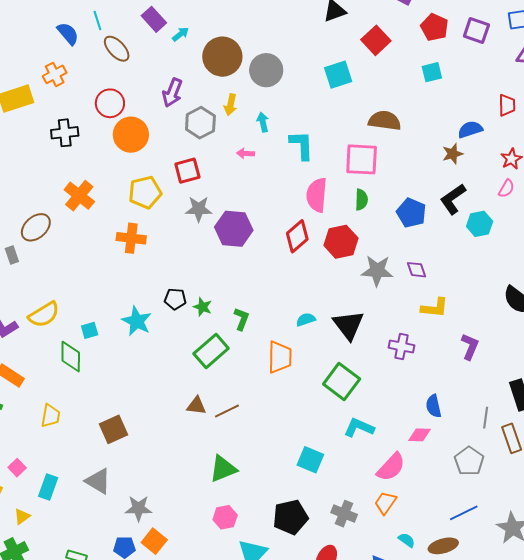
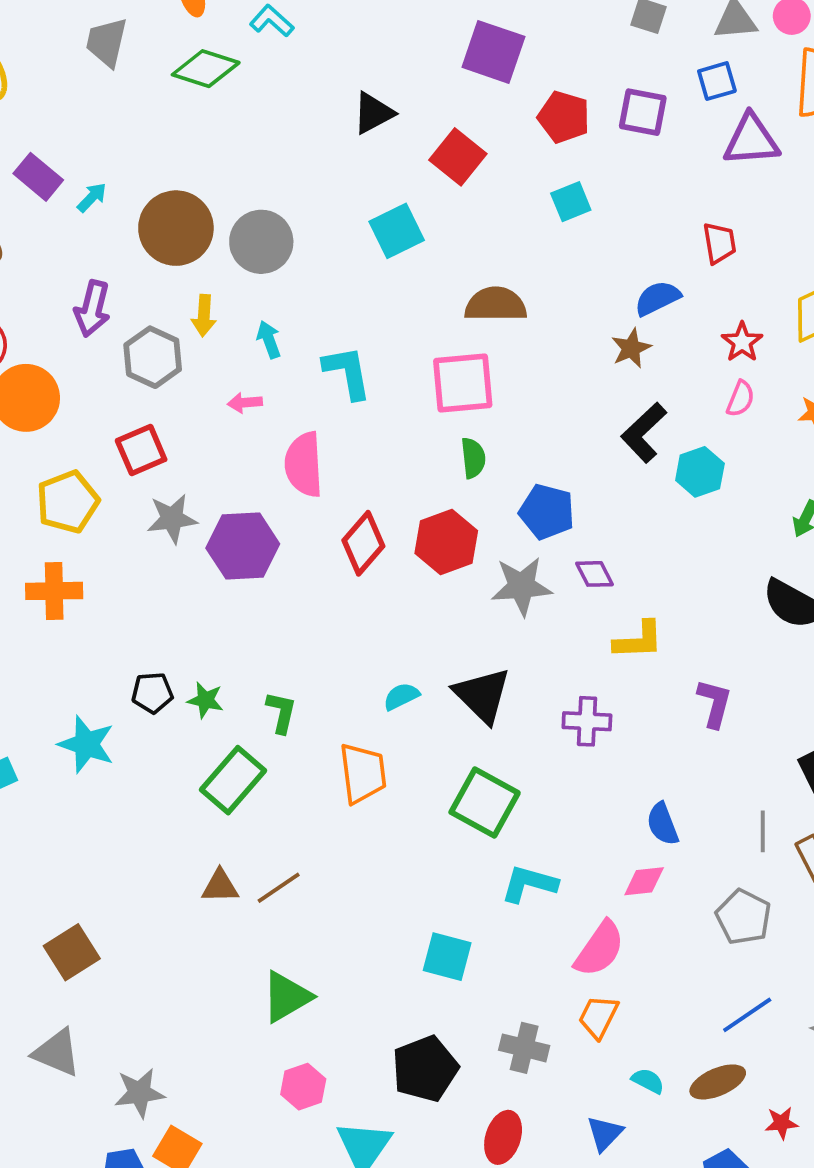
pink semicircle: (317, 195) -> (304, 464), moved
blue pentagon: (411, 213) -> (547, 512), moved

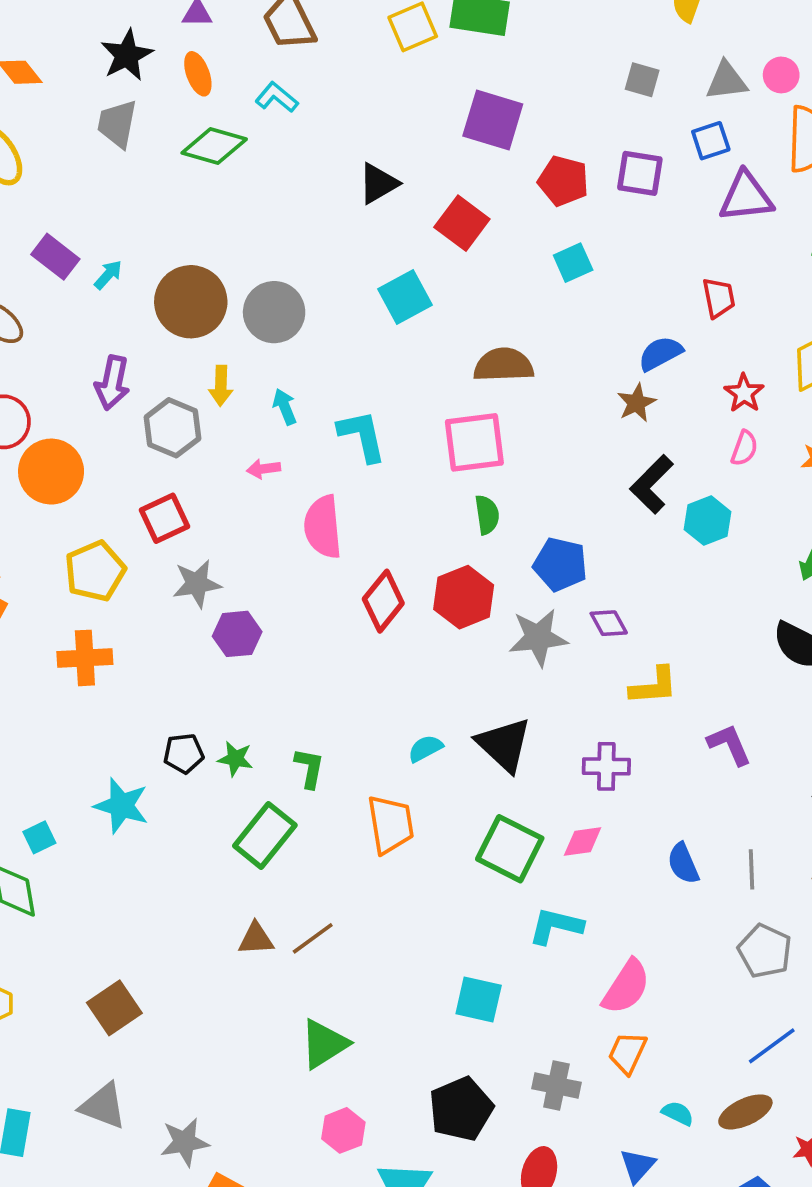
purple hexagon: (243, 546) -> (237, 634), moved, size x0.7
purple L-shape: (714, 703) -> (729, 745), turned -36
gray line: (763, 831) -> (751, 869), moved
pink diamond: (644, 881) -> (583, 841), moved

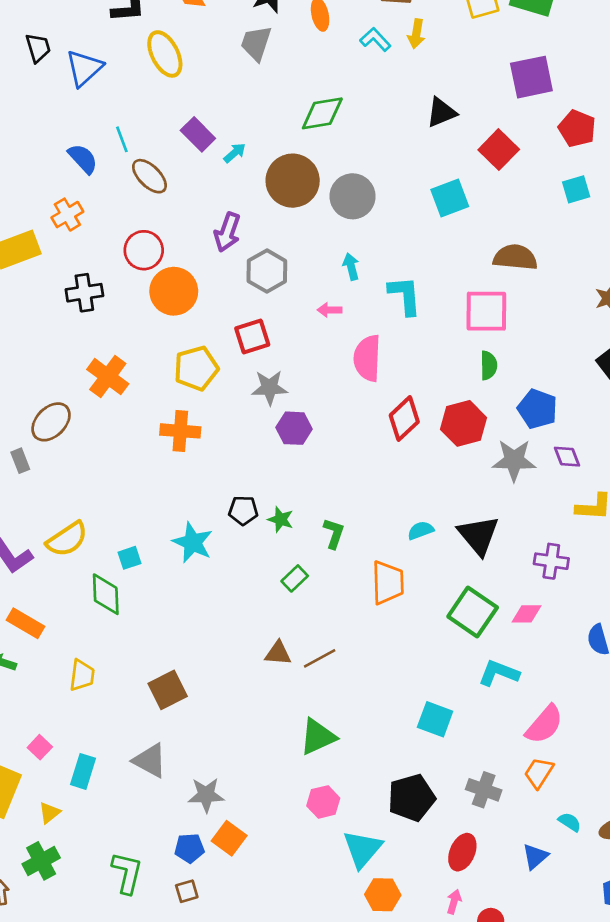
purple square: (493, 120) -> (531, 77), turned -36
green diamond: (214, 146) -> (322, 113), moved, turned -33
yellow arrow: (221, 386) -> (416, 34), moved
green rectangle: (265, 835) -> (295, 578), size x0.6

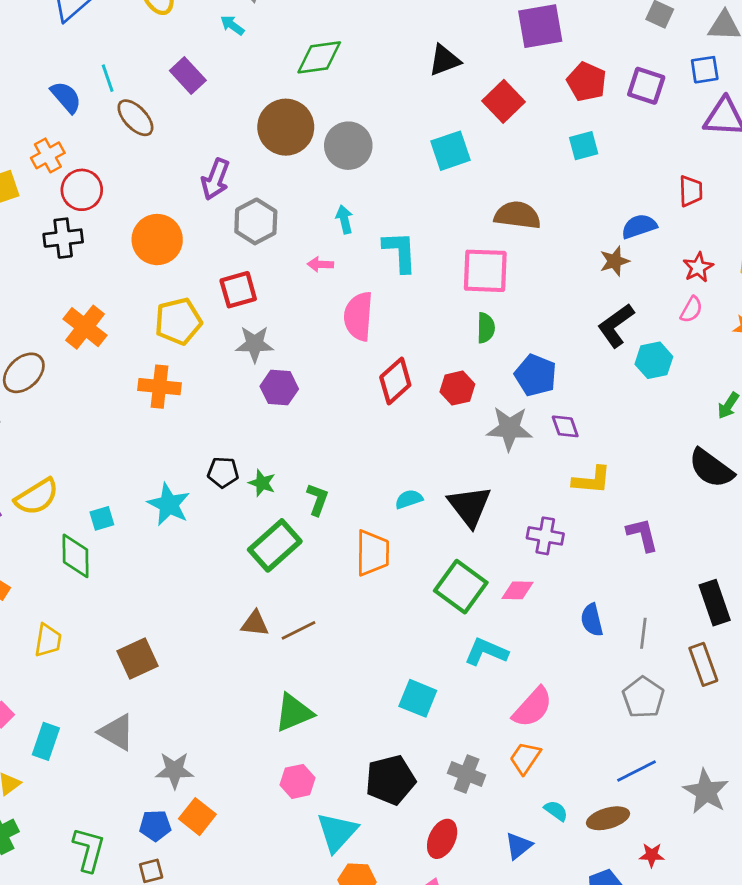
cyan arrow: (235, 153) -> (232, 25), moved, turned -105
red circle: (144, 250) -> (82, 190), moved
red hexagon: (463, 423) -> (457, 388), size x0.7
green rectangle: (295, 578) -> (275, 545), size x1.8

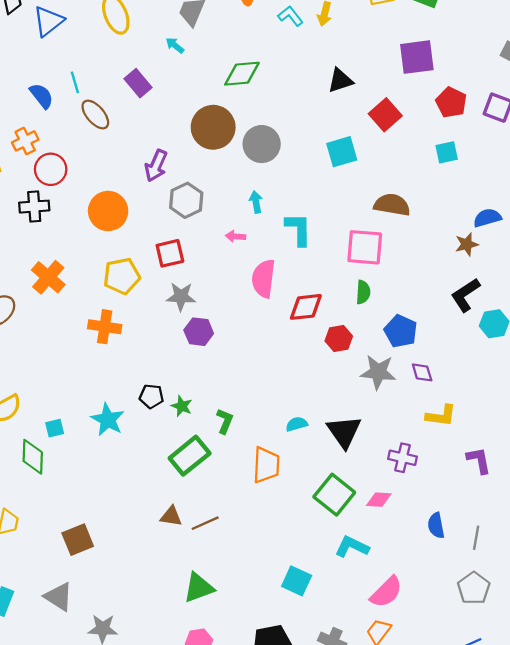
red diamond: (395, 381) -> (306, 307), moved, turned 33

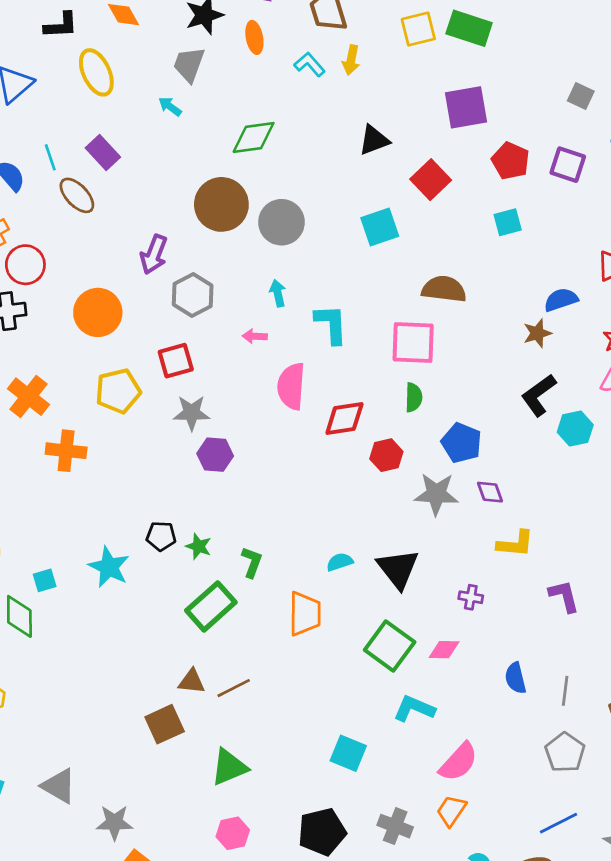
purple rectangle: (138, 83) -> (103, 153), moved
orange cross: (105, 327) -> (66, 451), moved
purple cross: (402, 458) -> (471, 597), size x0.7
brown square: (78, 540) -> (165, 724), moved

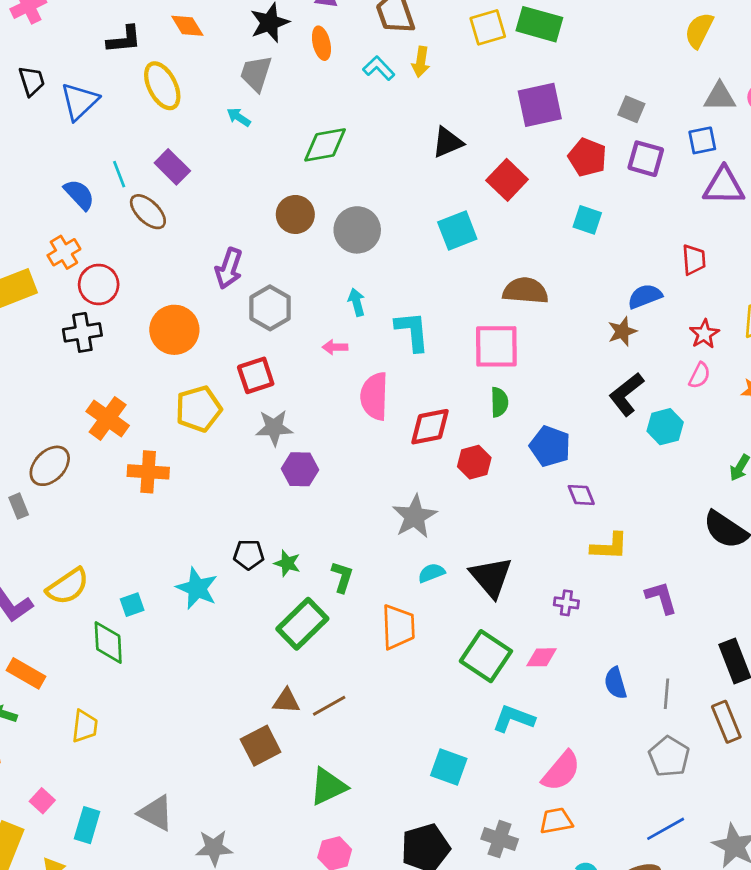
gray square: (581, 96) -> (631, 109), moved
brown circle: (221, 204) -> (295, 214), size x0.7
cyan square: (508, 222) -> (587, 220), turned 36
gray star: (436, 494) -> (415, 516), moved, turned -30
orange trapezoid: (451, 811) -> (556, 821), turned 48

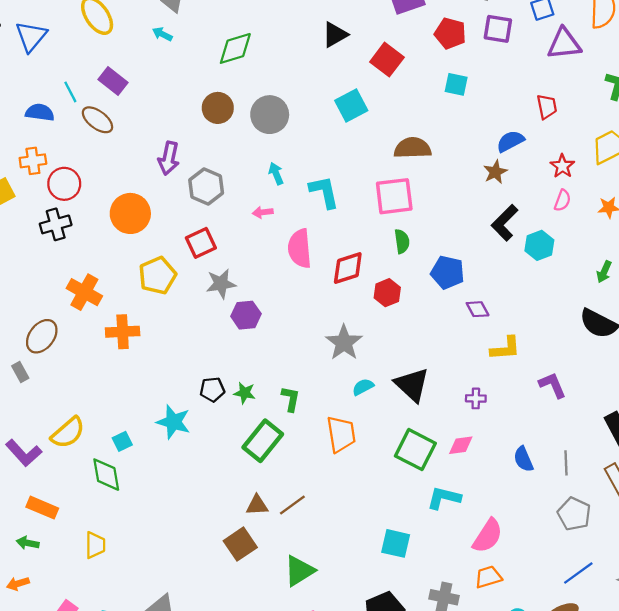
blue semicircle: (79, 195) -> (40, 112), turned -32
orange cross: (64, 252) -> (33, 161), turned 30

